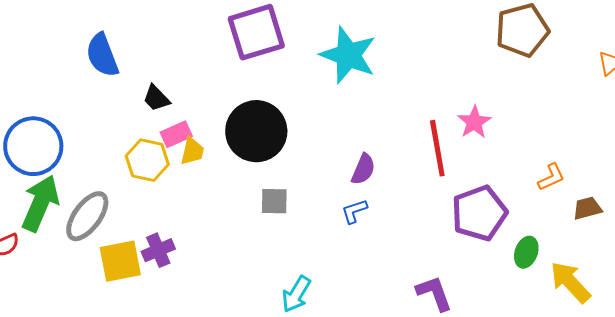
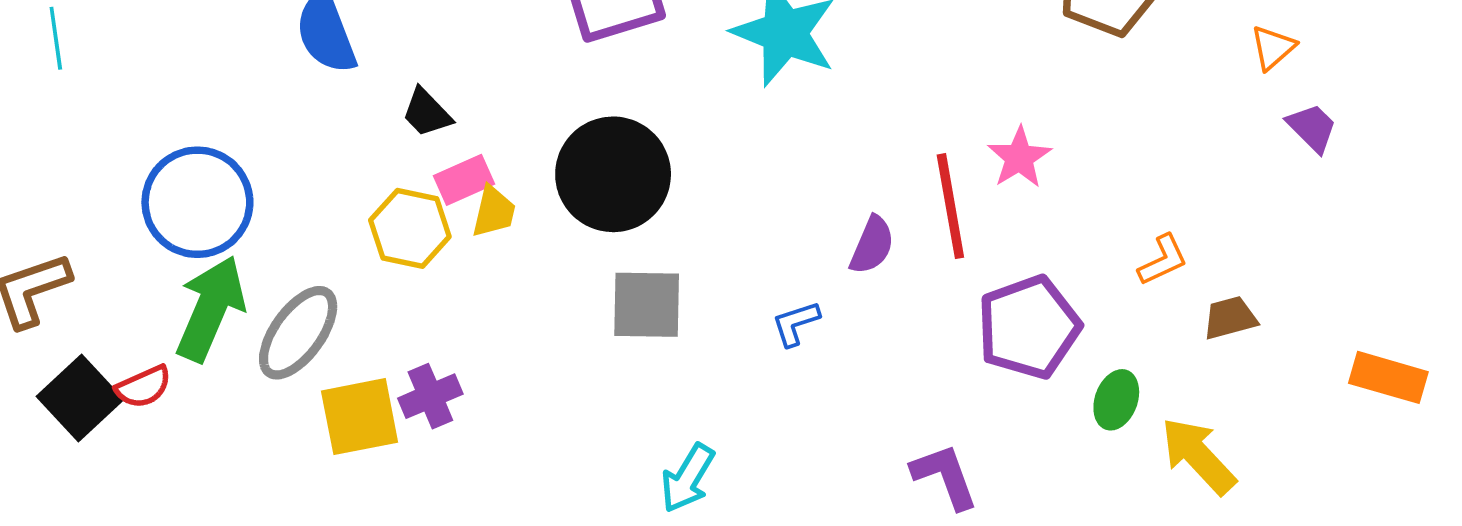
purple semicircle: (363, 169) -> (872, 245), moved
gray square: (274, 201) -> (647, 305), size x1.4

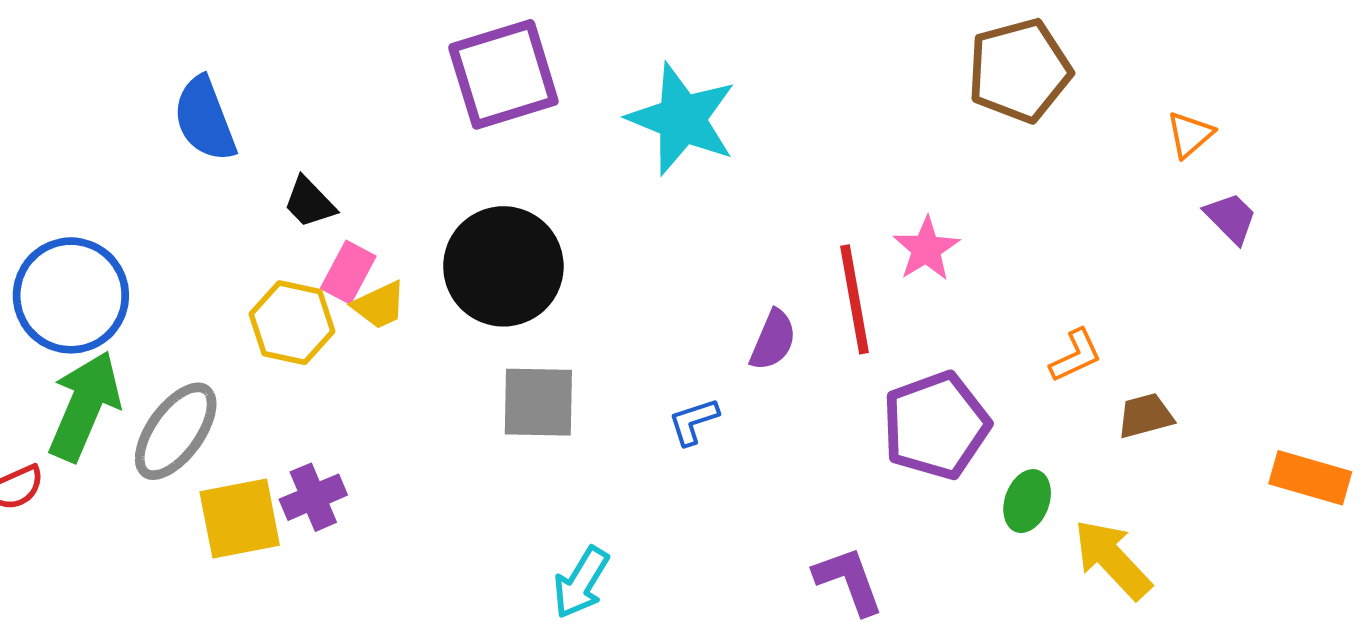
pink rectangle: (464, 180) -> (348, 272), turned -38
yellow trapezoid: (494, 212) -> (379, 305), turned 52

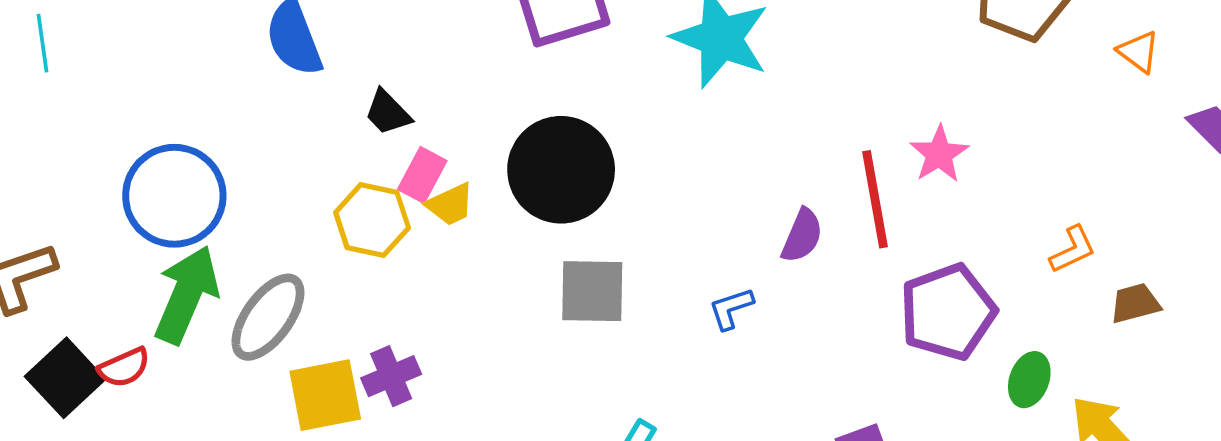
orange triangle: (1190, 134) -> (1139, 52), moved, turned -42

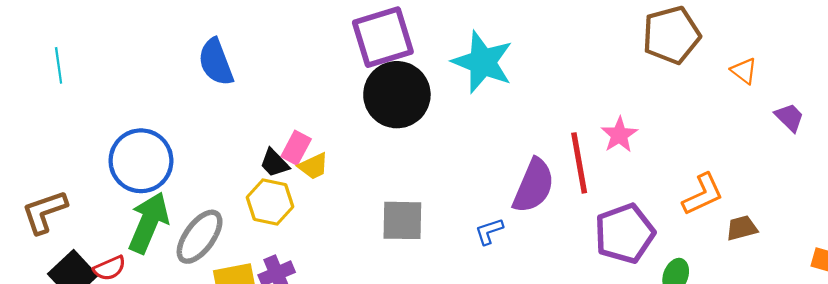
black trapezoid: (388, 113) -> (274, 163), moved
black circle: (561, 170) -> (397, 95), moved
yellow hexagon: (372, 220) -> (270, 202), moved
purple semicircle: (802, 236) -> (534, 186), size x1.6
orange L-shape: (1073, 250) -> (703, 194), size x1.4

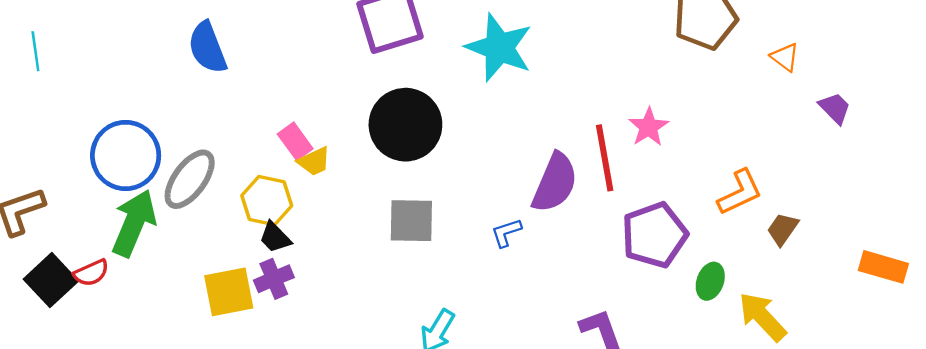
black circle: (397, 95) -> (405, 125), moved
pink rectangle: (296, 148) -> (295, 141), turned -64
black trapezoid: (274, 163) -> (275, 237), moved
brown trapezoid: (742, 228) -> (783, 229), turned -40
gray ellipse: (200, 237) -> (190, 179), moved

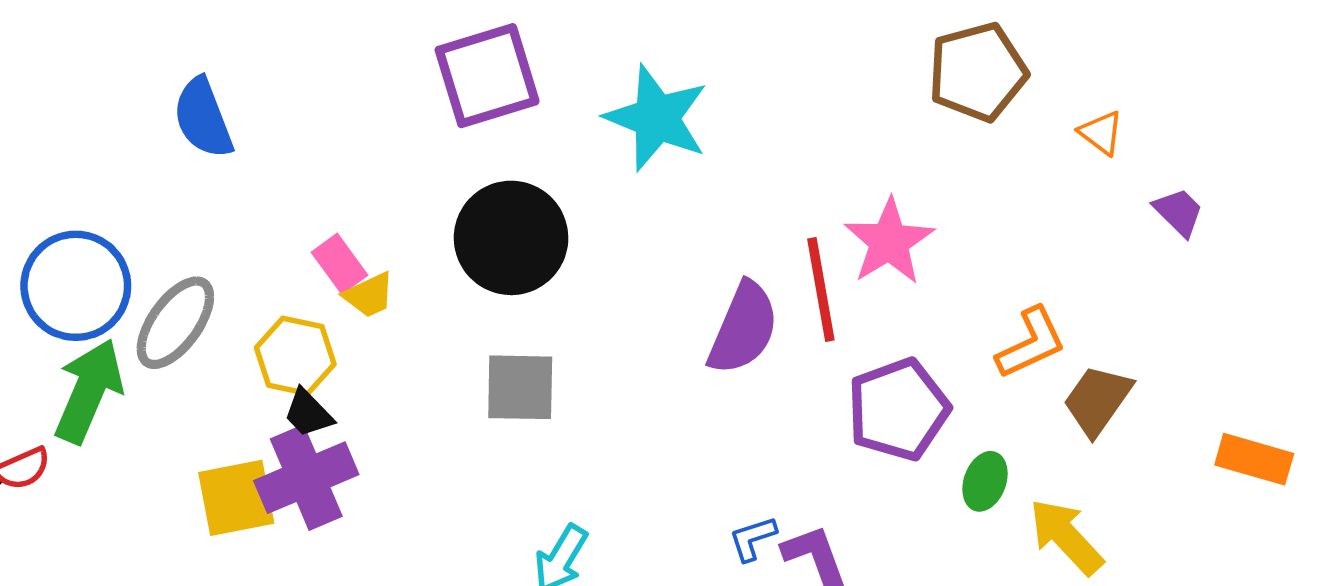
pink star: (649, 127) -> (889, 242), size x1.4
brown trapezoid: (783, 229) -> (1097, 400), size x1.4
blue L-shape: (506, 233) -> (753, 538), moved
purple cross: (274, 279) -> (306, 478), size x1.6

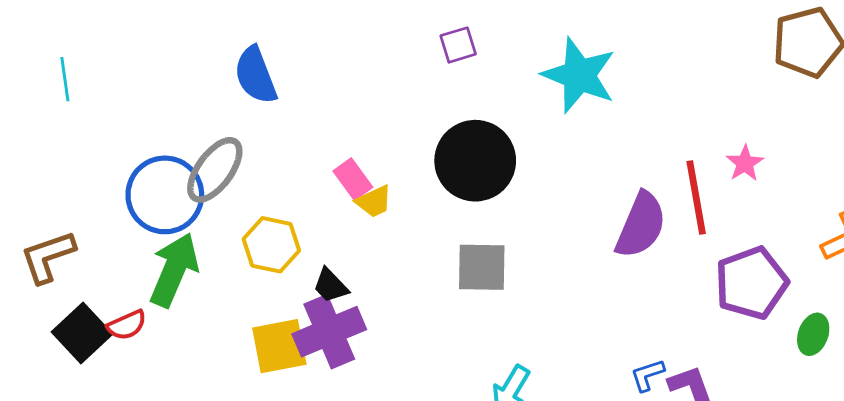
purple square: (487, 76) -> (458, 45), size x0.5
pink star: (889, 242) -> (745, 163), size x0.6
gray ellipse: (175, 323) -> (215, 170), moved
yellow hexagon: (295, 356) -> (271, 245), moved

